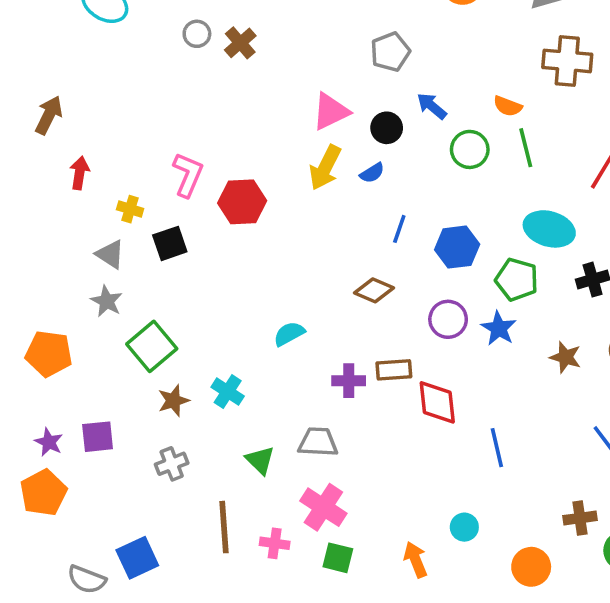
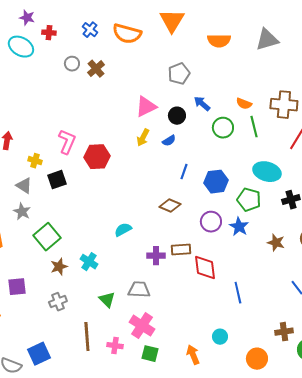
brown cross: (567, 61) -> (284, 105), moved
yellow arrow: (325, 168) -> (143, 138), size x0.7

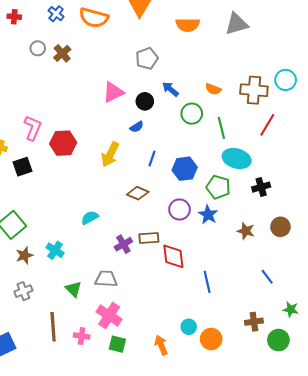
green line: (254, 127) -> (221, 128), moved
yellow arrow: (143, 138) -> (110, 154), moved, size x1.4
purple cross: (156, 256) -> (123, 244), turned -30
orange circle: (257, 359) -> (211, 339), moved

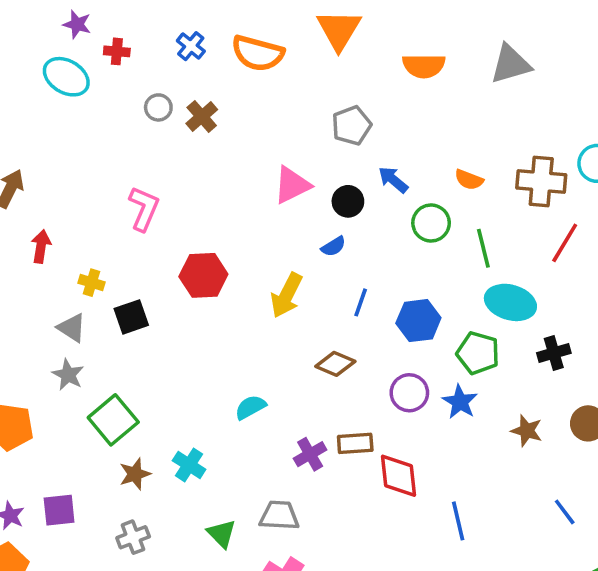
pink L-shape: (33, 128) -> (144, 209), moved

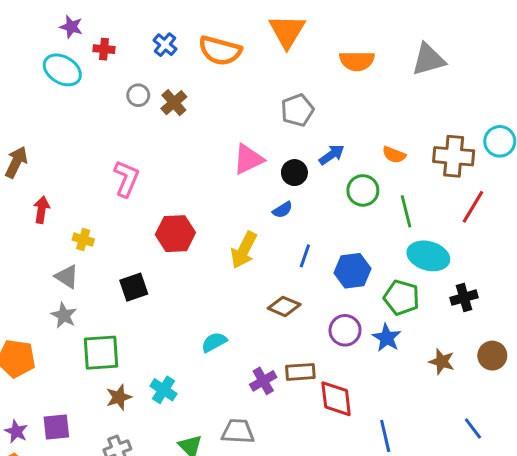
blue arrow: (393, 180) -> (332, 155), turned 105
black square: (131, 317) -> (134, 287), moved
green square: (113, 420) -> (101, 353), turned 36

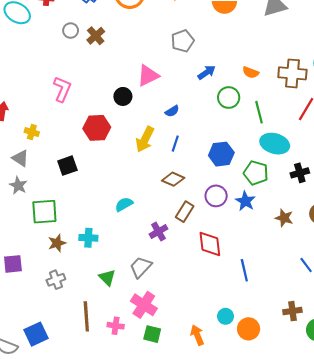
black circle: (294, 173) -> (123, 96), moved
blue line: (305, 256) -> (175, 144), moved
brown rectangle: (300, 372) -> (185, 212), moved, turned -54
cyan cross: (164, 390) -> (88, 238), turned -30
gray trapezoid: (238, 431) -> (141, 267), turned -50

